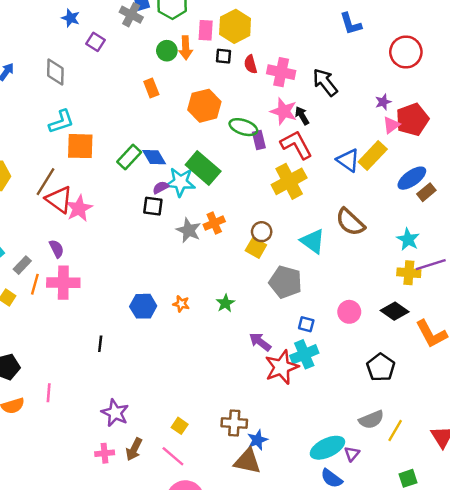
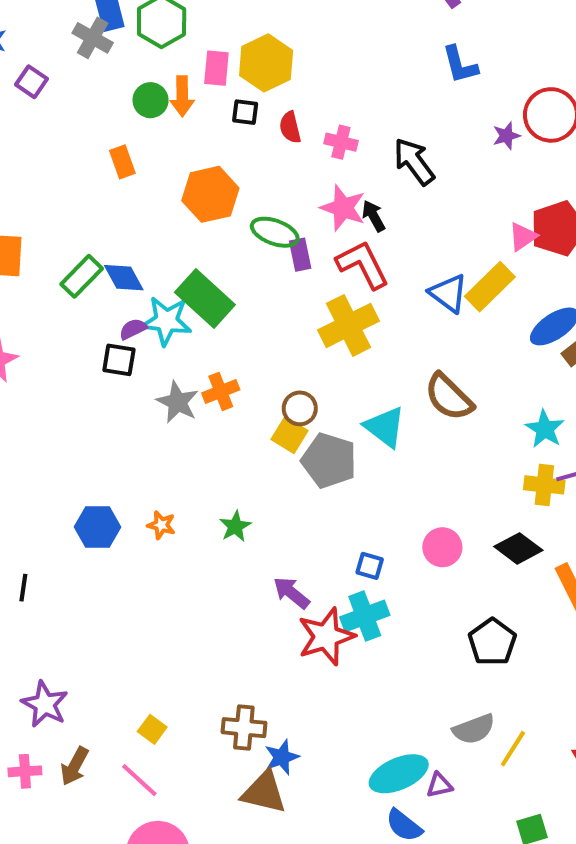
pink cross: (281, 72) -> (341, 142), size x0.7
purple star: (383, 102) -> (506, 136), moved
gray pentagon: (285, 282) -> (329, 461), moved
purple triangle: (352, 454) -> (439, 785), turned 35

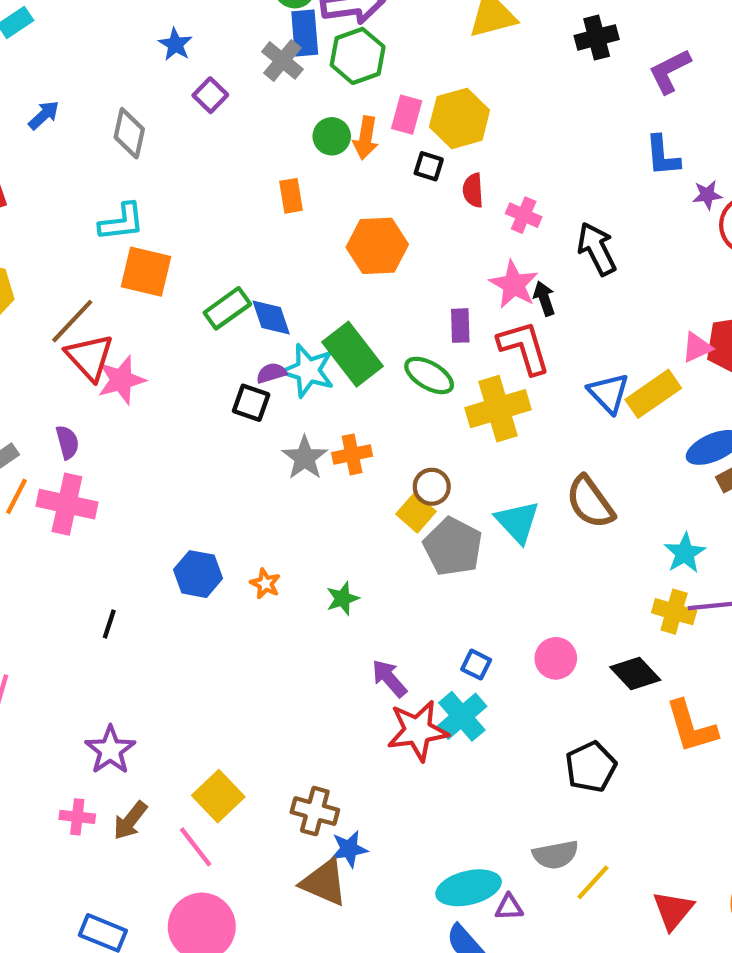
purple star: (506, 136) -> (707, 195), moved
green ellipse: (275, 232) -> (429, 375), moved
cyan cross: (365, 616) -> (462, 716), turned -30
yellow square: (152, 729) -> (218, 796), size x1.6

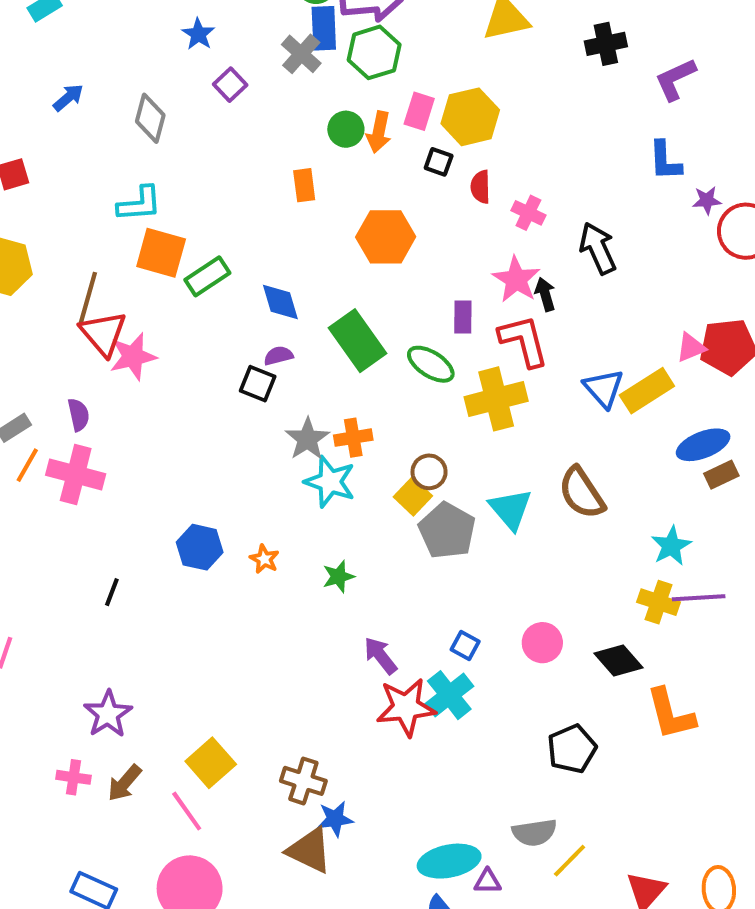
green rectangle: (227, 308) -> (207, 276), moved
brown line: (72, 321) -> (88, 298), turned -30
cyan star: (308, 371) -> (330, 482), moved

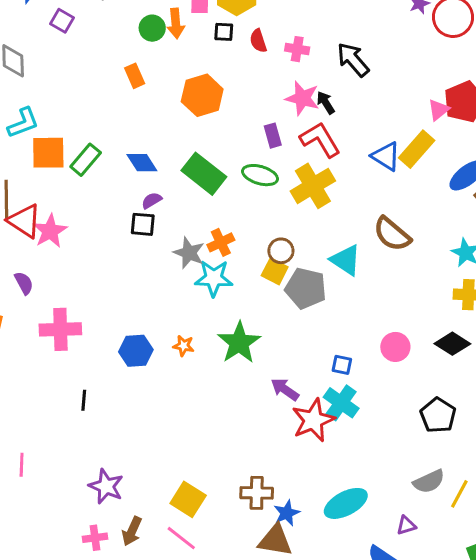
pink cross: (76, 474) -> (60, 329), moved
green star: (338, 577) -> (239, 343), size x1.8
cyan ellipse: (449, 861) -> (346, 503), moved

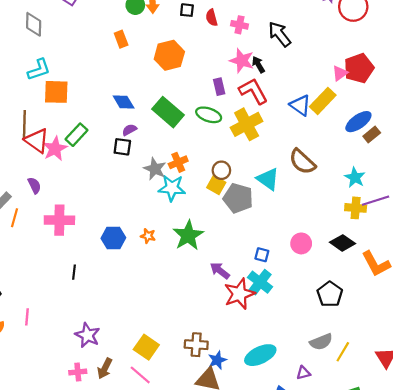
green rectangle: (86, 160) -> (77, 135), moved

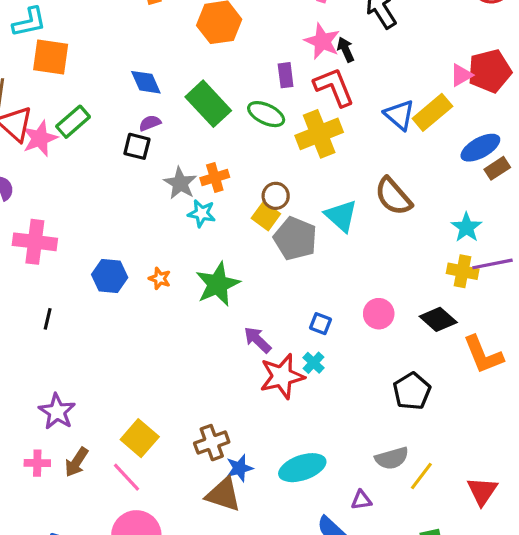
cyan star: (172, 188) -> (202, 213), size x0.7
cyan cross: (260, 282) -> (314, 363), size x0.6
brown cross: (196, 345) -> (212, 443), turned -30

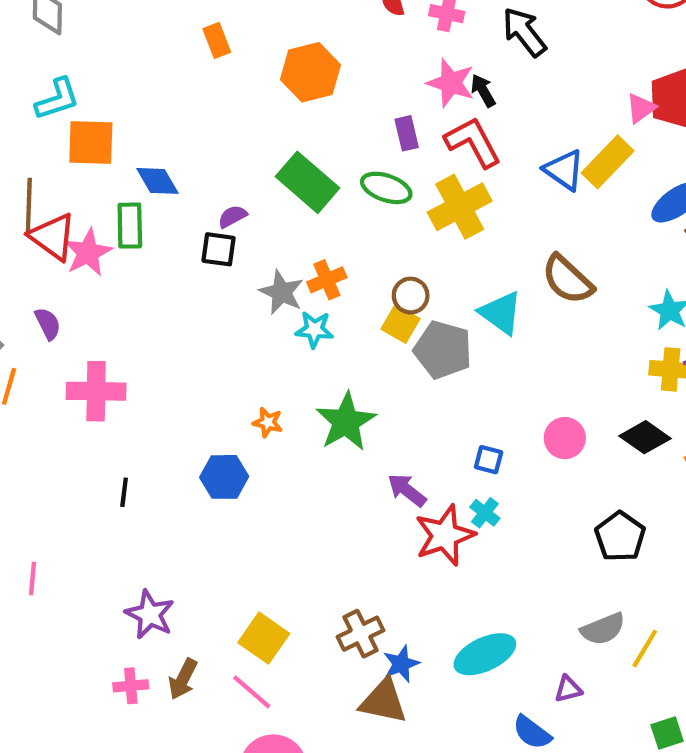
blue diamond: (146, 82) -> (158, 181), moved
green rectangle: (73, 122) -> (130, 226), turned -44
blue hexagon: (110, 276) -> (224, 477), moved

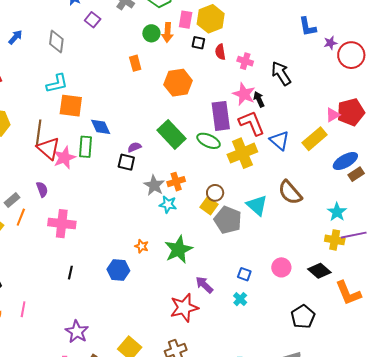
purple rectangle: (407, 133) -> (221, 116), size x1.8
blue triangle: (564, 170) -> (280, 140), moved
red star: (445, 535) -> (184, 308), moved

